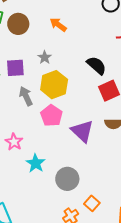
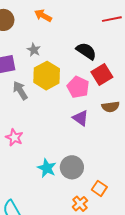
pink pentagon: (52, 116) -> (78, 87), moved
purple triangle: (82, 131) -> (81, 118), size x0.7
cyan star: (36, 163) -> (47, 168), moved

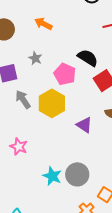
yellow hexagon: (47, 76) -> (52, 103), moved
pink pentagon: (78, 87) -> (65, 74), moved

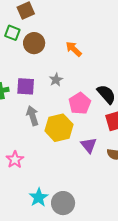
purple triangle: (84, 125) -> (89, 145), moved

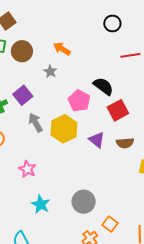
gray star: (56, 80) -> (50, 71), moved
purple square: (26, 86) -> (23, 95), turned -30
cyan star: (39, 197) -> (41, 204), moved

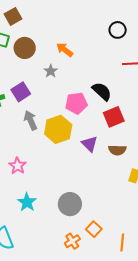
pink pentagon: (79, 101) -> (76, 103), turned 30

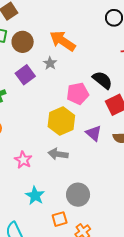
orange arrow: (65, 50) -> (63, 41), size x1.5
purple square: (21, 92) -> (25, 75), moved
gray arrow: (31, 120) -> (58, 154), moved, turned -54
orange square: (94, 229) -> (60, 219), moved, turned 35

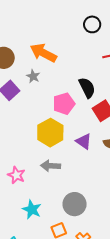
black semicircle: (102, 80) -> (87, 88), turned 30

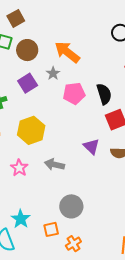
pink pentagon: (64, 104) -> (74, 93), moved
yellow hexagon: (50, 133) -> (31, 130), moved
cyan star: (32, 209) -> (21, 219), moved

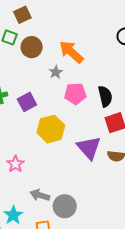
purple square: (28, 83) -> (27, 102), moved
yellow hexagon: (31, 130) -> (51, 129), moved
purple triangle: (91, 146) -> (89, 148), size x1.5
gray arrow: (54, 165) -> (40, 195), moved

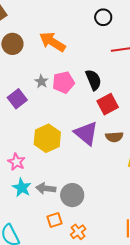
gray star: (56, 72) -> (41, 81), moved
yellow hexagon: (51, 129) -> (47, 138), moved
cyan star: (13, 215) -> (22, 188), moved

